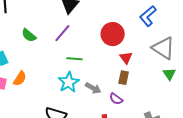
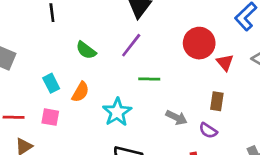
red triangle: (126, 58) -> (225, 62), moved
orange semicircle: (20, 78) -> (80, 92), moved
cyan star: (69, 82) -> (117, 112), moved

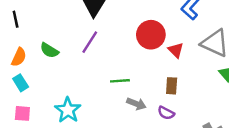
green line: (149, 79) -> (120, 81), moved
orange semicircle: (80, 92) -> (19, 57), moved
cyan star: (117, 112) -> (68, 110), moved

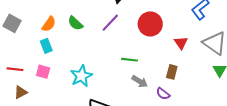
red circle: (151, 35) -> (150, 24), moved

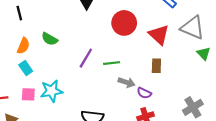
purple line: (110, 23) -> (86, 58), moved
red triangle: (181, 43) -> (159, 35), size x1.5
cyan star: (81, 76) -> (51, 91), moved, turned 30
purple semicircle: (163, 94) -> (144, 93), moved

